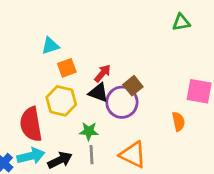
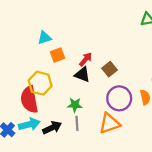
yellow hexagon: (61, 101) -> (40, 83), moved
purple circle: (122, 102) -> (119, 98), moved
orange triangle: (133, 155) -> (109, 123), turned -45

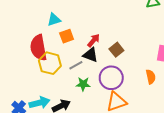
purple circle: (119, 98) -> (111, 78), moved
red semicircle: (29, 99) -> (38, 48), moved
gray line: (77, 123) -> (76, 65), moved, turned 64

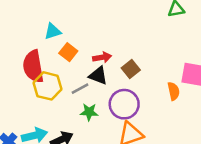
orange square: (67, 36) -> (68, 52), turned -32
red arrow: (94, 40) -> (102, 57), turned 40
orange semicircle: (151, 77) -> (174, 91), moved

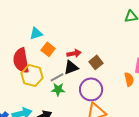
black triangle: (98, 76) -> (71, 67), turned -42
green star: (89, 112) -> (58, 89), moved

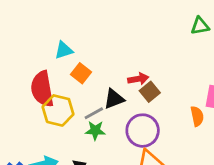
red arrow: (74, 53) -> (138, 79), moved

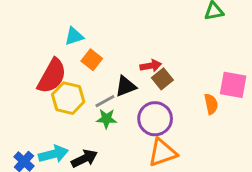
red semicircle: (42, 89) -> (52, 76), turned -141

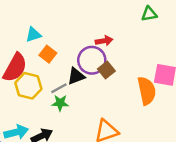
red arrow: (151, 66) -> (104, 41), moved
orange semicircle: (211, 104) -> (147, 91), size x1.6
purple circle: (155, 119) -> (92, 60), moved

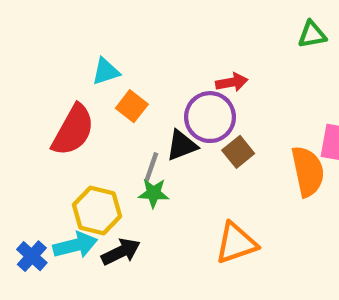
brown square: (106, 70) -> (238, 152), moved
yellow hexagon: (28, 86) -> (97, 210), moved
gray line: (59, 88) -> (151, 167), turned -42

